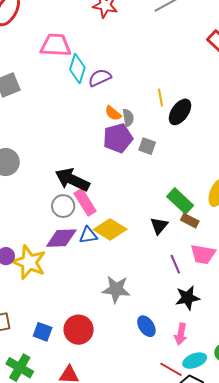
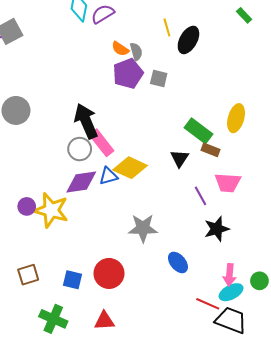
black arrow: (72, 180) -> (86, 121), turned 48
pink arrow: (181, 334) -> (230, 275), moved

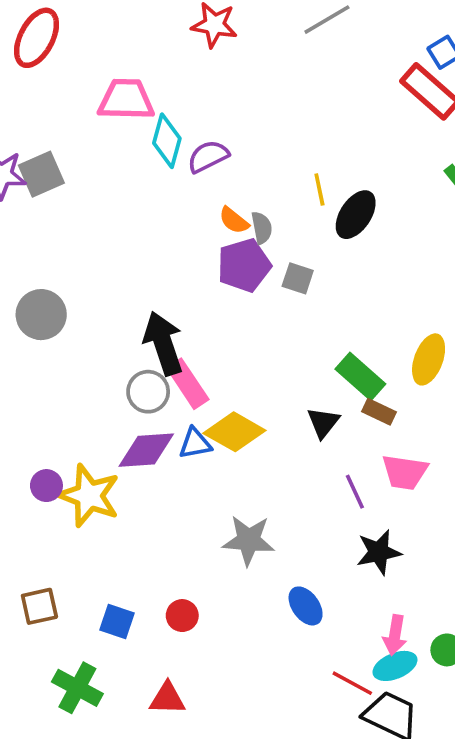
red circle: (109, 273) -> (182, 616), size x0.6

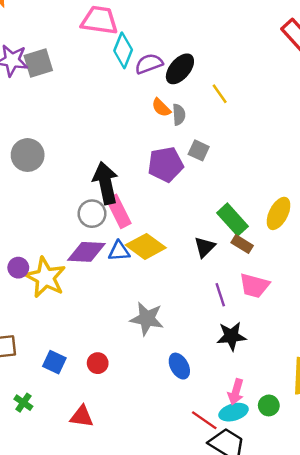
yellow line: (319, 190) -> (220, 94), turned -30
black ellipse: (356, 215) -> (180, 69), moved
purple pentagon: (244, 265) -> (165, 164), moved
green cross: (77, 688) -> (23, 403), size x0.6

